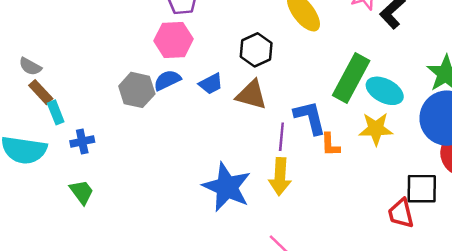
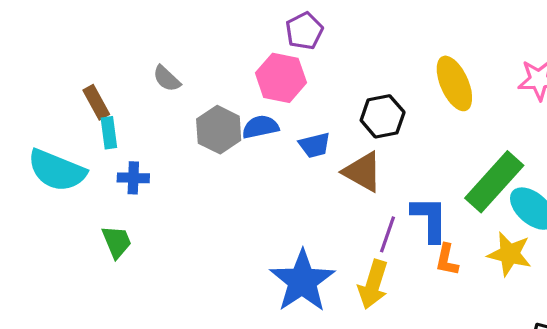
gray semicircle: (30, 66) -> (167, 79), moved

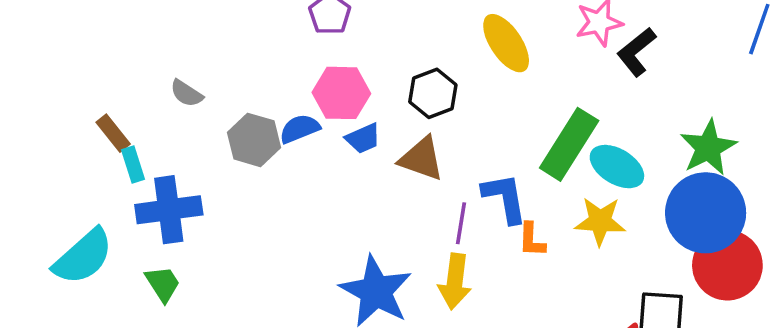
pink hexagon: (281, 78) -> (341, 93), moved
cyan semicircle: (57, 170) -> (83, 257), moved, turned -54
blue cross: (133, 178) -> (169, 210), size x1.8

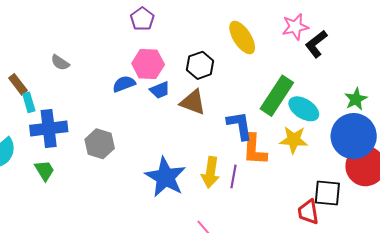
gray hexagon: (254, 140) -> (100, 144), moved
green star: (708, 148) -> (356, 99), size x0.7
purple line: (461, 223) -> (233, 176), moved
orange L-shape: (532, 240) -> (255, 150), size x1.6

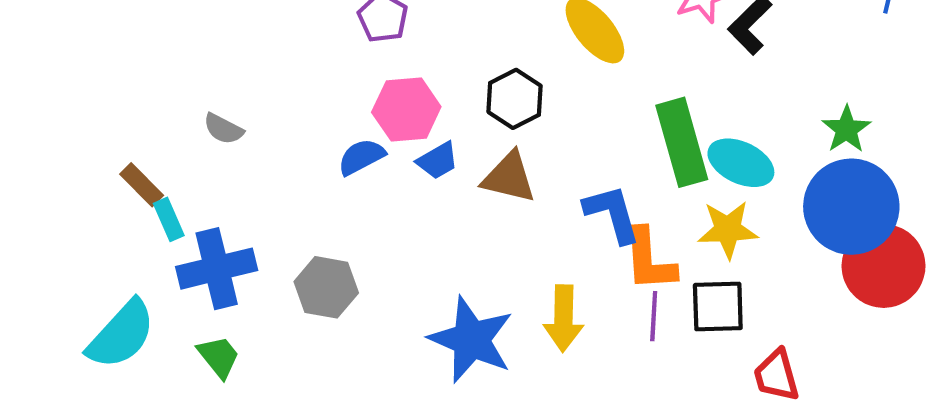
green rectangle: (277, 96) -> (682, 142), turned -42
purple line: (233, 176) -> (654, 316), moved
black square: (327, 193) -> (718, 307), moved

